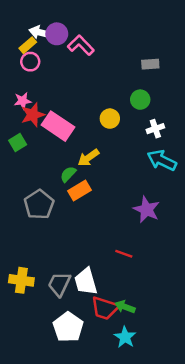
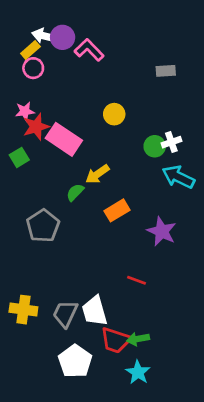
green circle: (140, 100) -> (155, 146), moved
yellow circle: (110, 119) -> (114, 114), moved
orange rectangle: (80, 191) -> (117, 210), moved
green arrow: (125, 307) -> (138, 339), turned -30

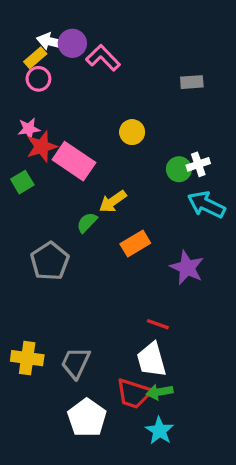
white trapezoid: (95, 311) -> (151, 360), moved

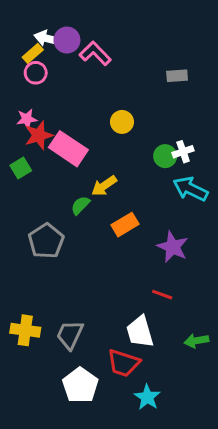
red line: (158, 324) -> (162, 295), moved
green arrow: (160, 392) -> (196, 341), moved

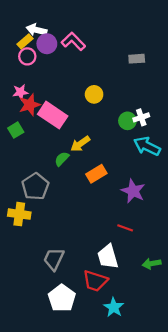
purple circle: (67, 40) -> (47, 44), moved
yellow cross: (25, 330) -> (19, 214), moved

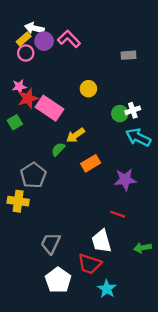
purple star: (133, 191) -> (125, 180), turned -30

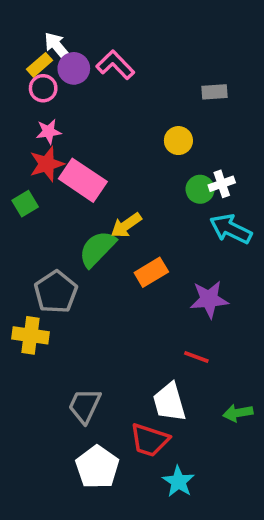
white arrow: (34, 28) -> (58, 47), turned 36
pink star: (19, 87) -> (49, 132), moved
yellow circle: (88, 89) -> (178, 141), moved
green semicircle: (58, 149) -> (97, 249), size x1.6

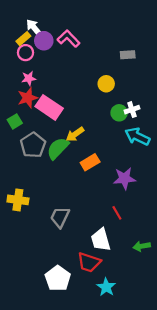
gray pentagon: (56, 292) -> (33, 145), moved
red line: (196, 357) -> (117, 213), turned 40
gray trapezoid: (85, 406) -> (60, 217), moved

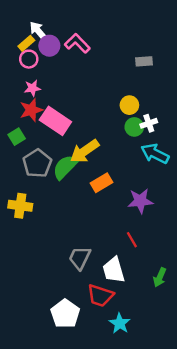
yellow circle: (106, 84) -> (129, 105), moved
yellow arrow: (75, 134) -> (85, 151), size x1.4
yellow cross: (18, 200) -> (20, 206), moved
gray trapezoid: (60, 217) -> (80, 258), moved
green arrow: (142, 246) -> (160, 277), turned -56

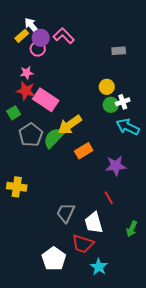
pink circle: (29, 59) -> (38, 49), moved
red star: (31, 110) -> (26, 91), turned 30
yellow cross: (20, 206) -> (17, 187), moved

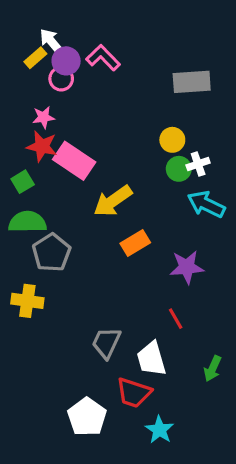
gray rectangle: (119, 51) -> (192, 82), size x1.6
gray pentagon: (31, 135) -> (52, 253), moved
green semicircle: (54, 138) -> (27, 222), moved, turned 45

